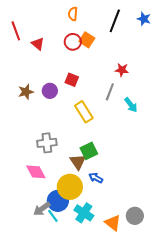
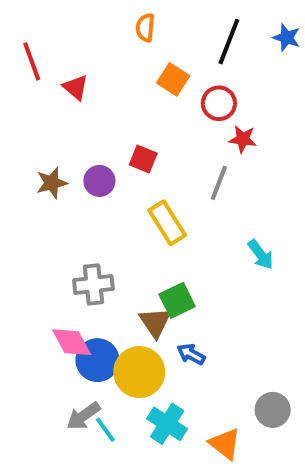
red circle: (73, 42) -> (219, 103), moved
cyan arrow: (131, 105) -> (261, 255), moved
blue circle: (58, 201) -> (97, 360), moved
gray circle: (135, 216) -> (273, 410), moved

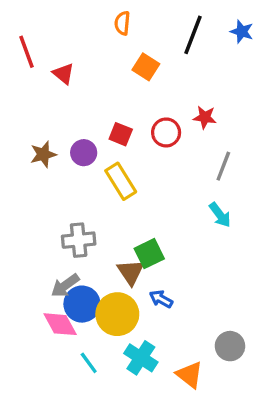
red circle: (219, 103) -> (166, 132), moved
gray line: (219, 183) -> (223, 166), moved
yellow rectangle: (167, 223) -> (121, 181), moved
pink diamond: (72, 342) -> (60, 324), moved
gray arrow: (83, 416) -> (65, 286), moved

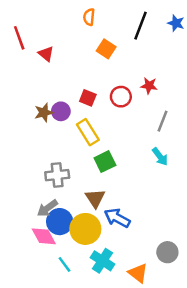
brown star: (43, 154) -> (44, 113), moved
green square: (149, 254) -> (105, 162), moved
blue arrow: (161, 299) -> (117, 218), size x1.5

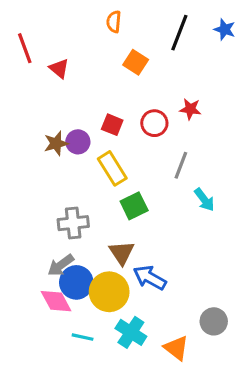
gray line: (163, 121) -> (181, 165), moved
cyan line: (65, 264) -> (83, 337), turned -42

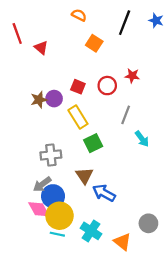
orange semicircle: (114, 22) -> (79, 15), turned 112
yellow circle: (109, 292) -> (60, 216), moved

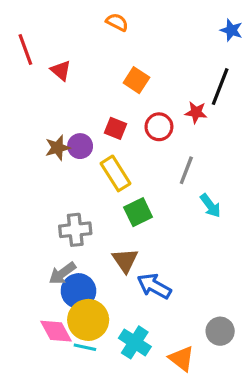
black line: (125, 23) -> (220, 87), moved
orange square: (94, 43) -> (136, 80), moved
pink diamond: (39, 209) -> (56, 331), moved

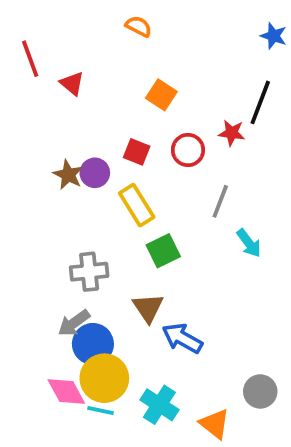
brown star: (58, 148) -> (68, 175), turned -30

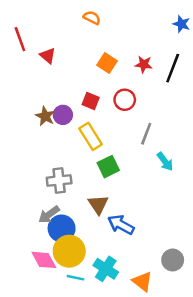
red star: (232, 133) -> (144, 64), moved
cyan line: (101, 410) -> (75, 278), moved

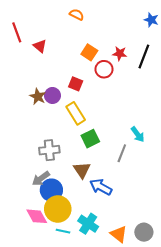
red circle: (125, 100) -> (104, 69), moved
gray line: (146, 134) -> (122, 153), moved
gray circle: (173, 260) -> (144, 232), moved

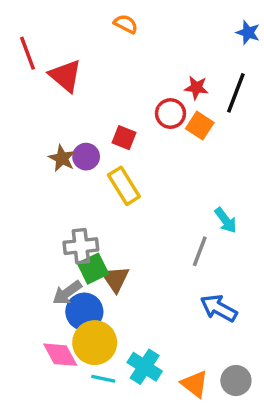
red triangle: (40, 46) -> (65, 76), size x1.5
orange square: (89, 52) -> (200, 126), moved
green square: (90, 139) -> (93, 269), moved
brown triangle: (82, 170) -> (115, 279), moved
blue arrow: (101, 187) -> (219, 308), moved

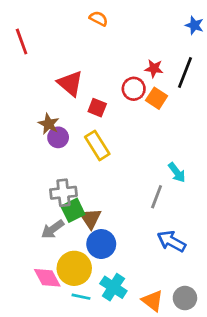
red triangle: (65, 76) -> (70, 83), moved
purple circle: (86, 157) -> (58, 137), moved
blue circle: (84, 312) -> (101, 244), moved

